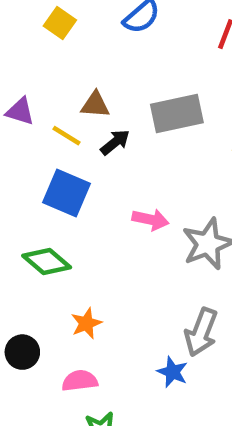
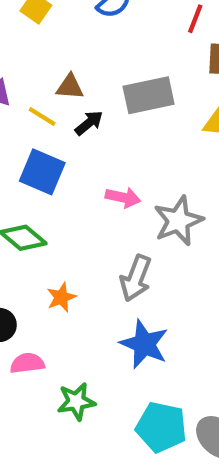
gray arrow: (201, 332) -> (136, 278), moved
blue star: (172, 372) -> (144, 344), size x1.6
pink semicircle: (80, 381) -> (27, 363), moved

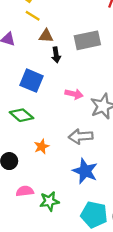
yellow line: (42, 117) -> (33, 16), moved
black arrow: (89, 123) -> (56, 55), turned 120
gray arrow: (136, 278) -> (81, 136), turned 65
pink semicircle: (27, 363) -> (25, 191), moved

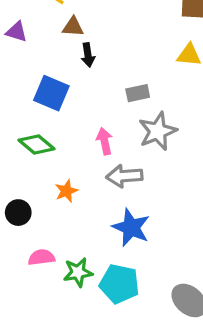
gray rectangle: (87, 40) -> (138, 93), moved, size x0.6
pink arrow: (74, 94) -> (105, 141), moved, turned -114
cyan pentagon: (94, 215) -> (119, 284), moved

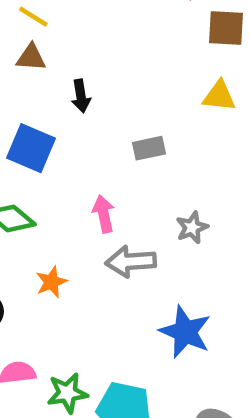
brown triangle: (73, 27) -> (31, 57), moved
gray star: (158, 131) -> (192, 228), moved, size x0.6
blue star: (131, 227) -> (185, 332), moved

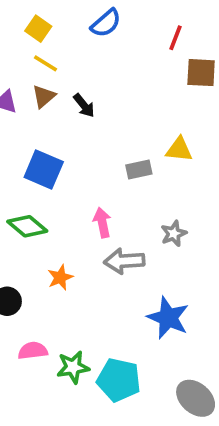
brown triangle: (31, 57) -> (44, 96), turned -45
black arrow: (81, 96) -> (84, 105), moved, turned -30
yellow triangle: (219, 96) -> (179, 149), moved

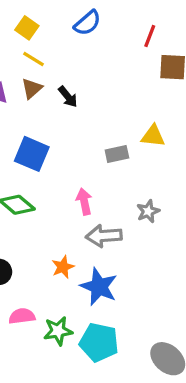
orange star: (60, 277) -> (63, 267), moved
blue star: (168, 318) -> (99, 287), moved

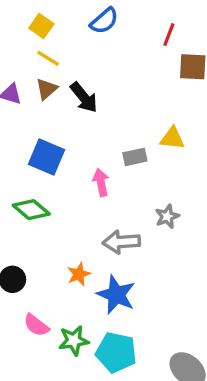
black arrow: (68, 97) -> (84, 97), size x1.4
pink arrow: (84, 201) -> (101, 182), moved
pink semicircle: (22, 316) -> (36, 325), turned -135

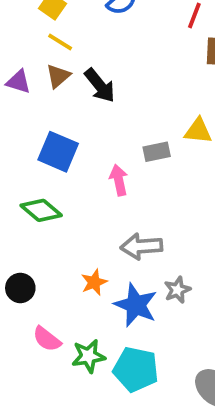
gray star: (167, 216) -> (177, 290), moved

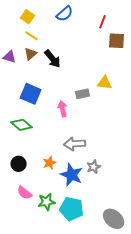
black circle: (20, 288) -> (19, 164), moved

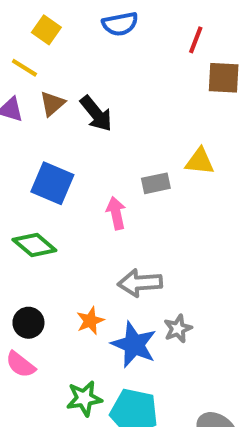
blue semicircle: (65, 14) -> (120, 24), turned 30
yellow line: (32, 36) -> (24, 68), moved
pink semicircle: (25, 193) -> (20, 365), moved

